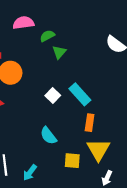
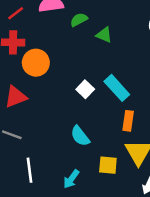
green triangle: (59, 52) -> (104, 35), moved, turned -48
cyan arrow: (30, 173) -> (71, 179), moved

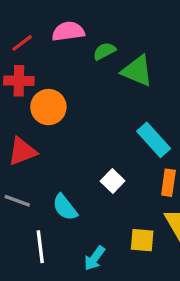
green triangle: (104, 35) -> (137, 71), size x1.5
white square: (85, 89) -> (113, 181), moved
cyan semicircle: (80, 136) -> (65, 207), moved

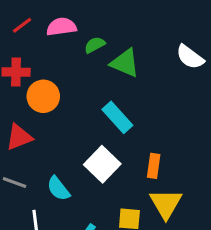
red line: (22, 43) -> (22, 25), moved
cyan rectangle: (154, 140) -> (117, 117), moved
white square: (113, 181) -> (102, 164), size x1.6

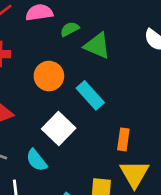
orange circle: (43, 96) -> (49, 76), moved
white square: (102, 164) -> (59, 128), moved

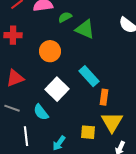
cyan rectangle: (90, 95) -> (89, 76), moved

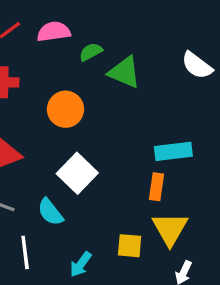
cyan rectangle: (89, 76) -> (173, 151), moved, turned -55

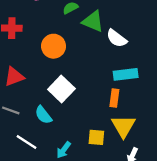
white semicircle: (197, 65) -> (117, 38), moved
white line: (25, 252) -> (26, 142), turned -50

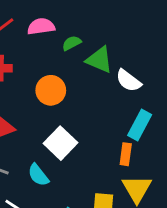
cyan rectangle: (126, 74) -> (140, 125), turned -55

